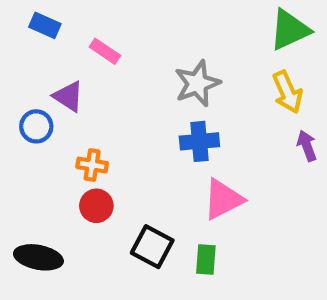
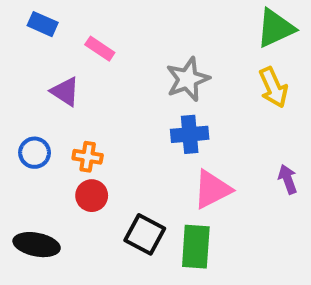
blue circle: (36, 126) -> (35, 153), moved
purple arrow: (307, 146) -> (288, 179), moved
green rectangle: (206, 259) -> (196, 247), size x1.5

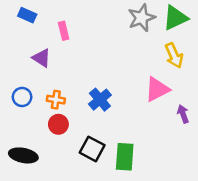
pink rectangle: (100, 49) -> (64, 31), turned 42
gray star: (188, 79) -> (142, 18), moved
blue cross: (190, 134) -> (100, 100), moved, turned -35
pink triangle: (212, 189) -> (157, 89), moved

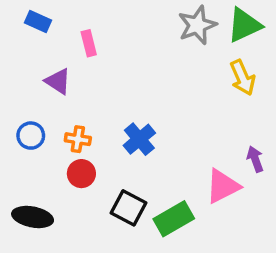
pink triangle: (157, 89) -> (223, 186), moved
green rectangle: (125, 157) -> (174, 219), turned 56

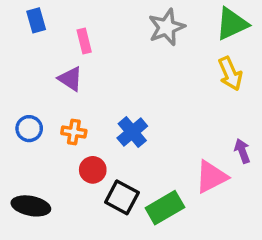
blue rectangle: (38, 22) -> (36, 20), turned 50
gray star: (197, 25) -> (167, 27), moved
purple triangle: (58, 81) -> (70, 79), moved
red circle: (81, 174) -> (93, 170), moved

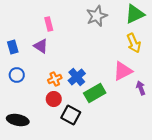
blue rectangle: (36, 20) -> (13, 47), moved
orange cross: (74, 132) -> (55, 79), moved, turned -32
pink triangle: (211, 177) -> (123, 71), moved
green rectangle: (165, 208) -> (95, 93), moved

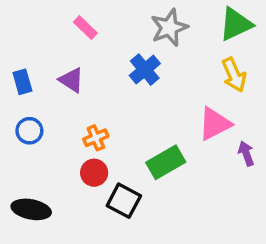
pink rectangle: (49, 24) -> (85, 28), moved, turned -32
blue cross: (77, 77) -> (145, 70), moved

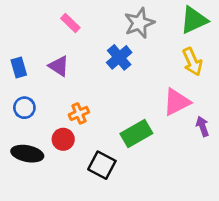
red circle: (94, 173) -> (63, 139), moved
black ellipse: (31, 209) -> (27, 154), moved

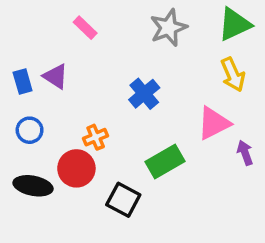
blue cross: (119, 57) -> (144, 94), moved
purple triangle: (59, 66) -> (56, 76), moved
red circle: (63, 139) -> (76, 168), size x1.4

